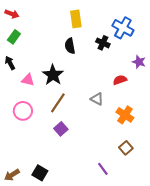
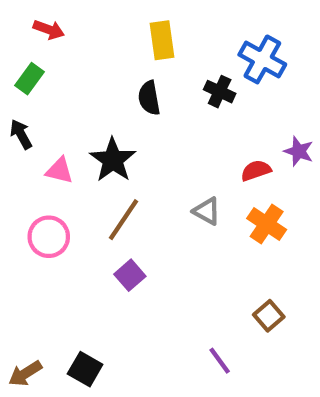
red arrow: (12, 14) -> (49, 30), moved
purple star: (139, 62) -> (299, 151), moved
orange cross: (125, 115) -> (267, 224), moved

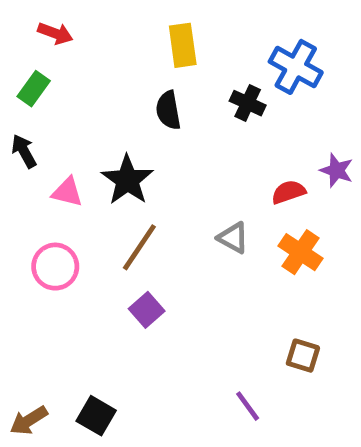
brown square: (269, 316) -> (303, 356), turned -32

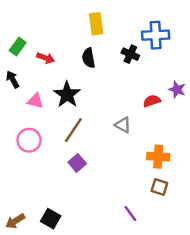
red arrow: (55, 33) -> (46, 58), moved
blue cross: (296, 67) -> (156, 35), turned -32
orange cross: (301, 252) -> (158, 157), moved, turned -30

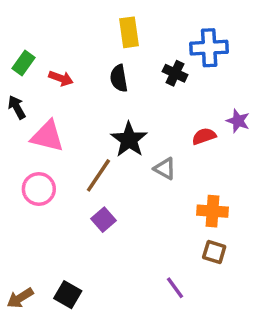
black star: (67, 95) -> (129, 140), moved
pink triangle: (35, 101) -> (47, 136), size x1.5

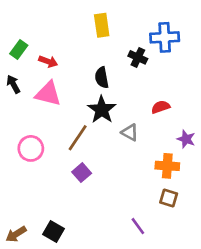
black semicircle: (119, 78) -> (102, 78), moved
purple star: (238, 121) -> (186, 139), moved
pink triangle: (47, 136) -> (48, 94), moved

